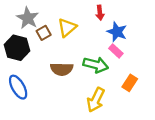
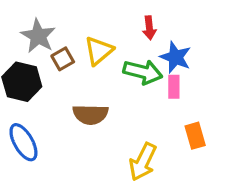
pink rectangle: (116, 51) -> (174, 87), turned 48
green arrow: (96, 65) -> (143, 72), moved
orange rectangle: (130, 83) -> (195, 136), turned -49

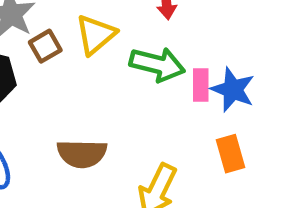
blue star: (175, 57) -> (233, 90), moved
brown semicircle: (90, 114) -> (82, 154), moved

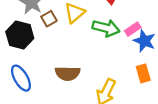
pink rectangle: (201, 85) -> (133, 29), moved, turned 56

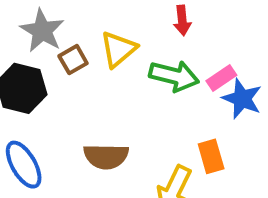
orange rectangle: (143, 73) -> (211, 156), moved

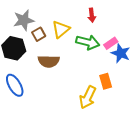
gray star: (42, 31) -> (24, 20), turned 30
brown semicircle: (106, 156) -> (49, 61), moved

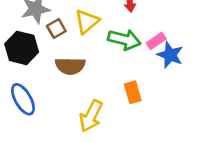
orange rectangle: (106, 81) -> (133, 92), moved
yellow arrow: (88, 97) -> (91, 116), moved

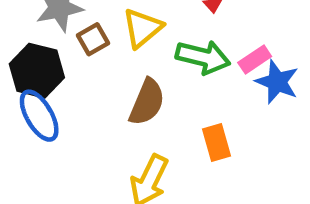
brown semicircle: (70, 66) -> (147, 102), moved, turned -68
blue ellipse: (23, 99) -> (39, 116), moved

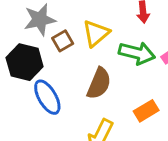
blue ellipse: (39, 116) -> (47, 97), moved
orange rectangle: (217, 143) -> (146, 111), turned 75

